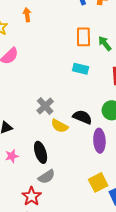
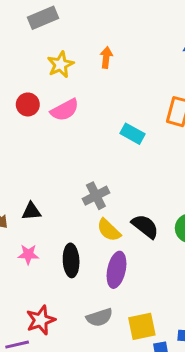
cyan rectangle: (81, 69) -> (133, 134), moved
purple ellipse: (99, 141) -> (117, 270), moved
gray semicircle: (47, 177) -> (99, 317), moved

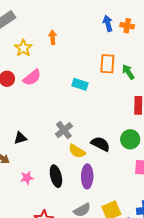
black triangle: (31, 211) -> (20, 138), moved

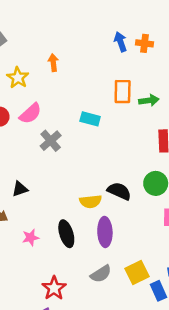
green arrow: (128, 72) -> (149, 100), turned 119
gray cross: (64, 130) -> (51, 141), moved
yellow semicircle: (77, 151) -> (91, 201), turned -36

